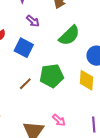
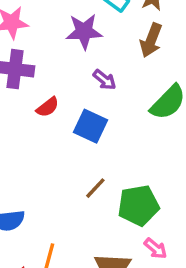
green pentagon: (52, 76) -> (138, 205), moved

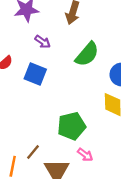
brown line: (95, 188) -> (33, 152), moved

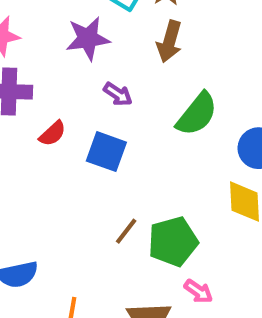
brown line: (33, 152) -> (126, 231), moved

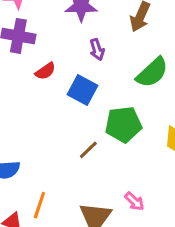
purple arrow: (118, 94) -> (97, 50), turned 30
green pentagon: (173, 241) -> (123, 124), moved

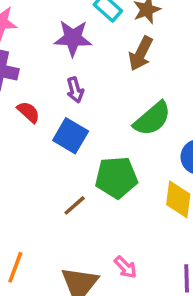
purple arrow: (97, 50) -> (75, 90), moved
red semicircle: (45, 71) -> (28, 112), turned -105

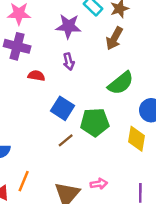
red semicircle: (28, 112) -> (36, 76), turned -35
blue square: (71, 136) -> (63, 108), moved
pink arrow: (125, 267) -> (99, 184), turned -56

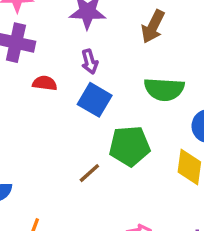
green semicircle: (121, 83) -> (164, 89), turned 44
blue square: (63, 108) -> (95, 100), moved

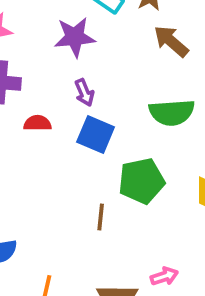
brown arrow: (153, 26) -> (171, 41), moved, turned 112
brown line: (89, 173) -> (101, 217), turned -35

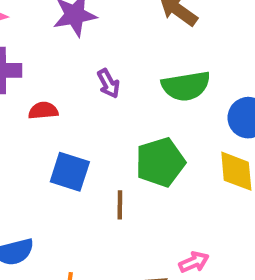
purple arrow: (84, 93) -> (108, 83), moved
blue square: (96, 134) -> (70, 172), moved

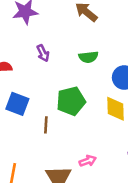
green semicircle: (186, 86) -> (88, 57), size x0.7

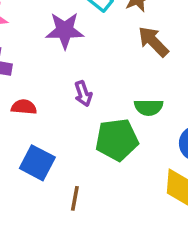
green pentagon: (71, 101) -> (117, 140), moved

